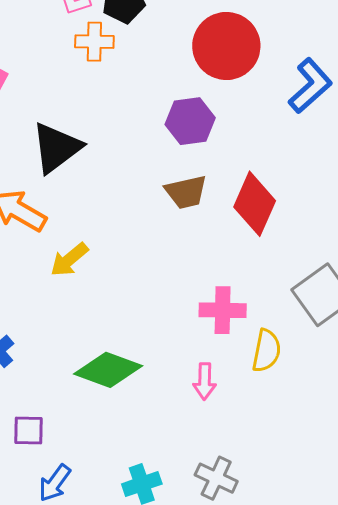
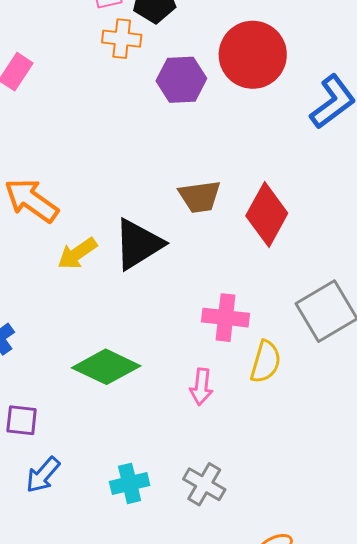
purple hexagon: (190, 121) -> (181, 80), moved
black triangle: (56, 148) -> (138, 244), moved

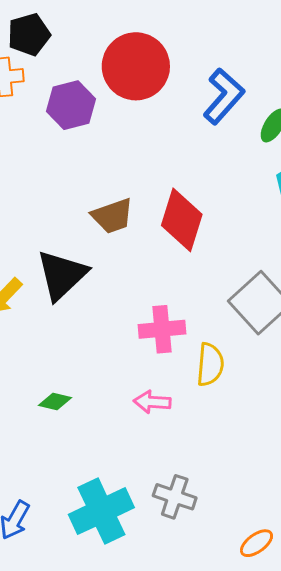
green diamond: (106, 367) -> (55, 402), size x0.5
pink arrow: (201, 387) -> (152, 402), turned 99
cyan cross: (130, 483) -> (101, 511), size x1.6

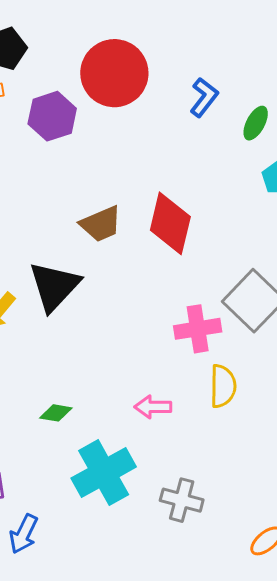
blue L-shape: (224, 96) -> (204, 97), size x0.7
pink cross: (162, 329) -> (198, 329), moved
yellow semicircle: (210, 365) -> (223, 386), moved
cyan cross: (101, 511) -> (104, 473), moved

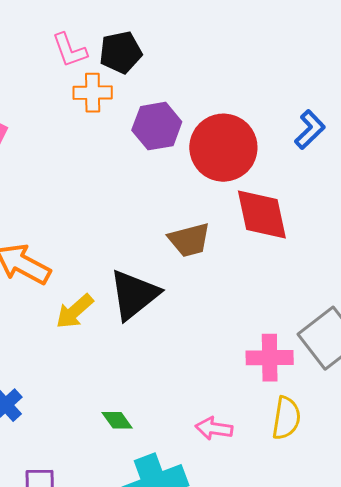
red circle: (114, 73) -> (223, 148), moved
red diamond: (170, 223) -> (262, 214), moved, turned -34
green diamond: (56, 413) -> (117, 420), turned 36

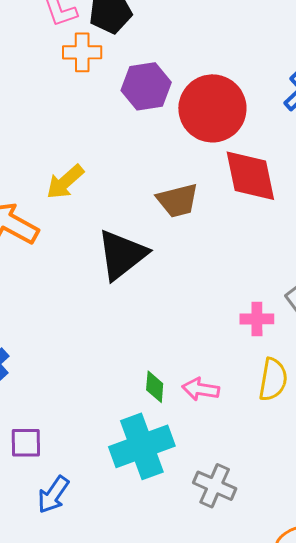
yellow arrow: (75, 311) -> (65, 182), moved
pink cross: (270, 358) -> (257, 319), size x0.7
green diamond: (117, 420) -> (155, 387), moved, turned 40

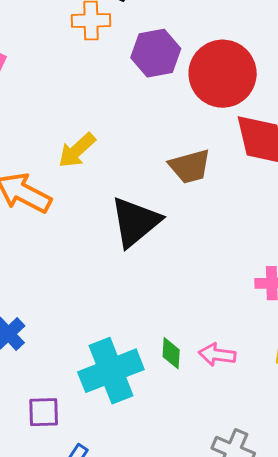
cyan cross: (142, 446) -> (111, 371), moved

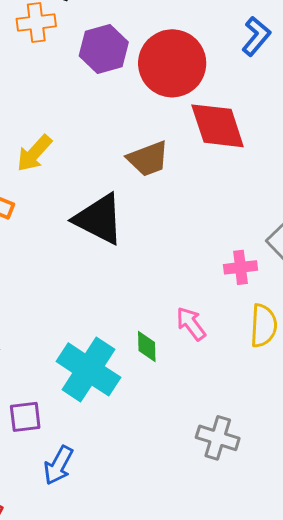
black triangle: (135, 222) -> (99, 219), turned -48
pink arrow: (217, 355) -> (191, 324), moved, turned 51
cyan cross: (111, 371) -> (88, 369), turned -30

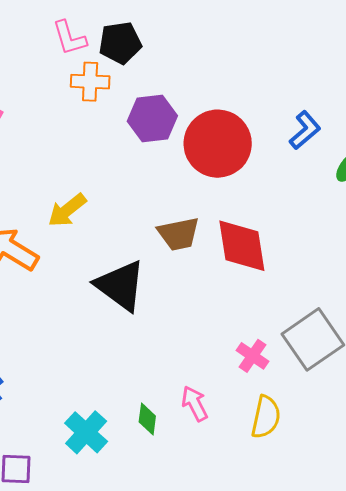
red diamond: (218, 126) -> (242, 246), moved
pink cross: (240, 267) -> (252, 356), turned 32
cyan cross: (88, 369) -> (86, 432), size x0.7

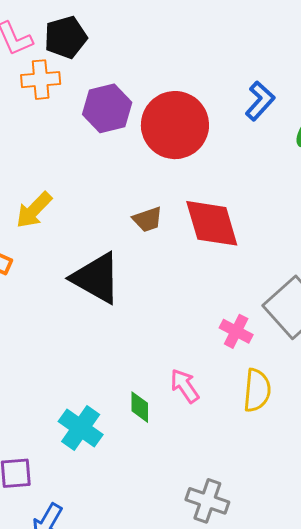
brown trapezoid: (179, 234) -> (148, 219), size x0.7

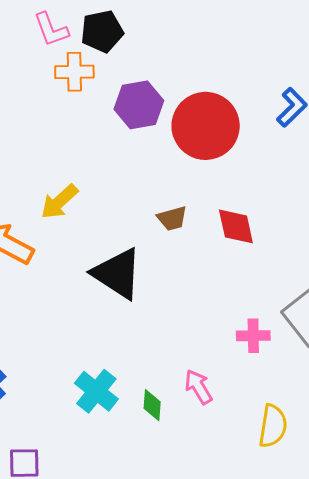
red diamond: (212, 223) -> (236, 226), size x0.7
pink cross: (236, 331) -> (253, 336), turned -32
yellow semicircle: (257, 390) -> (273, 426), moved
cyan cross: (81, 428) -> (96, 391), moved

